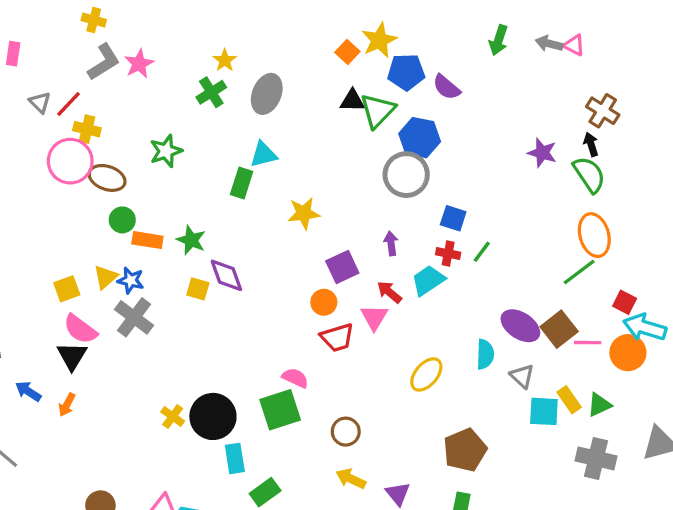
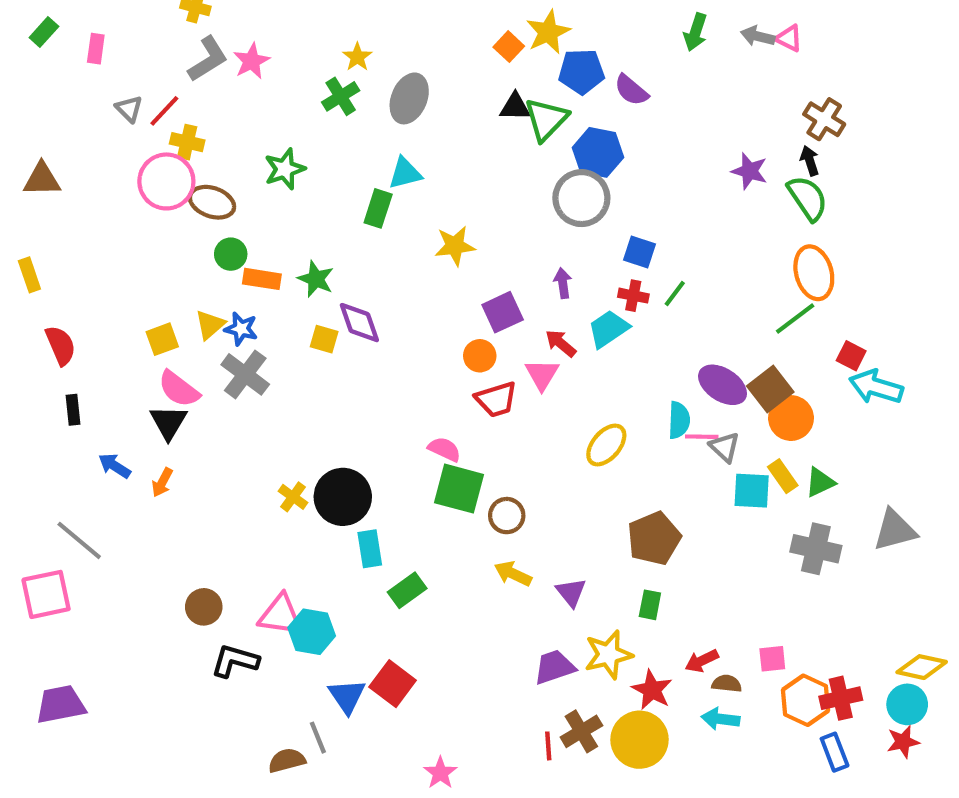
pink line: (588, 343) -> (702, 437), moved
orange circle: (628, 353) -> (791, 418), moved
green square: (280, 410) -> (459, 489), moved, turned 33

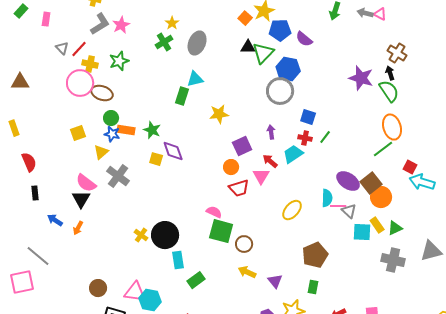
green star: (285, 169) -> (119, 61), moved
purple star: (749, 171) -> (361, 78), size x1.4
blue star: (241, 329) -> (112, 134), moved
yellow square: (162, 339) -> (78, 133), moved

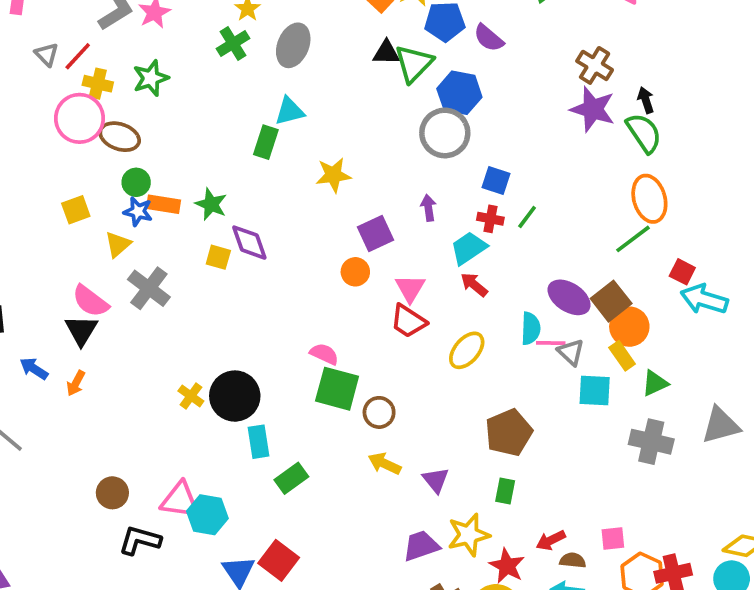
brown cross: (397, 53) -> (595, 65), moved
red arrow: (270, 161) -> (474, 285), moved
red trapezoid: (239, 188) -> (408, 321), moved, turned 50
yellow rectangle: (377, 225) -> (622, 356), moved

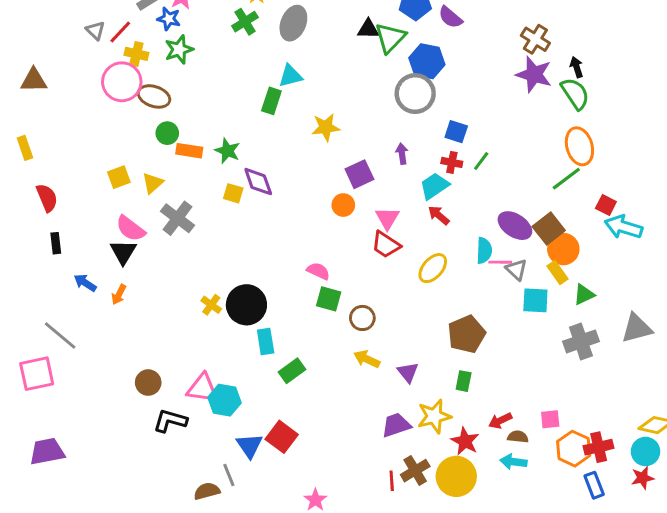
yellow square: (76, 210) -> (119, 177), moved
blue star: (138, 212) -> (169, 19), moved
green square: (337, 389) -> (329, 299), size x0.7
gray cross: (651, 442) -> (581, 341), turned -32

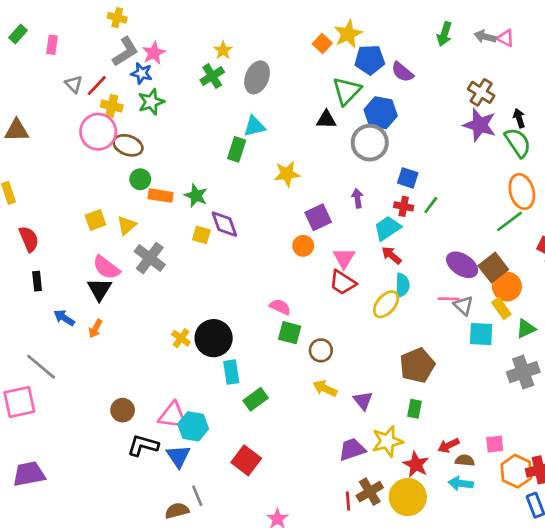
black triangle: (368, 29) -> (326, 120), moved
cyan semicircle: (484, 250) -> (402, 285), moved
blue triangle: (249, 446) -> (178, 456), moved

